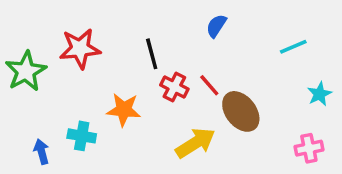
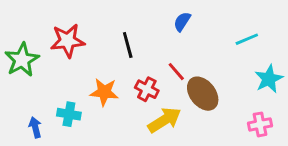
red cross: (174, 87) -> (147, 89), moved
cyan star: (319, 94) -> (269, 79), size x1.4

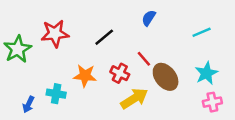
black line: (128, 45) -> (104, 37), turned 65
cyan star: (269, 79) -> (206, 73), moved
blue arrow: (35, 127) -> (28, 104), turned -140

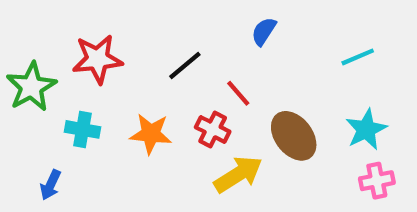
red line: (144, 59) -> (238, 93), moved
cyan cross: (56, 94) -> (83, 129), moved

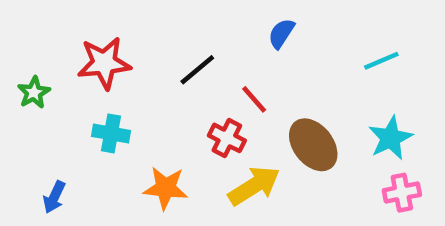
green star: (31, 87) -> (34, 93), size x0.6
cyan cross: (83, 129) -> (111, 133), moved
orange star: (151, 134) -> (166, 188), moved

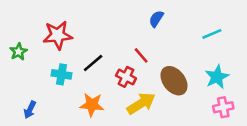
black line: (197, 70) -> (93, 63), moved

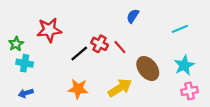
cyan cross: (61, 74) -> (25, 63), moved
red cross: (126, 77) -> (100, 44), moved
blue arrow: (30, 110) -> (26, 93), turned 48

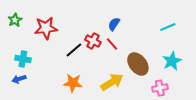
blue semicircle: (133, 16) -> (114, 24), moved
green star: (16, 44) -> (15, 20), moved
pink cross: (190, 91) -> (160, 88), moved
blue arrow: (26, 93) -> (19, 79), moved

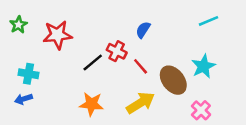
cyan line: (168, 27) -> (208, 21), moved
red line: (112, 44) -> (141, 66), moved
cyan star: (172, 61) -> (203, 66), moved
pink cross: (160, 88) -> (201, 110), turned -35

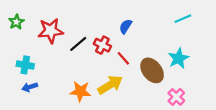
black line: (93, 62) -> (78, 44), moved
blue arrow: (23, 99) -> (30, 87), moved
yellow arrow: (141, 103) -> (110, 85), moved

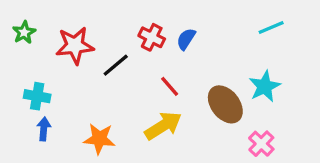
red cross: (102, 45) -> (152, 37), moved
red line: (123, 58) -> (170, 86), moved
blue arrow: (30, 87) -> (44, 129), turned 112
orange star: (80, 91) -> (99, 139), moved

